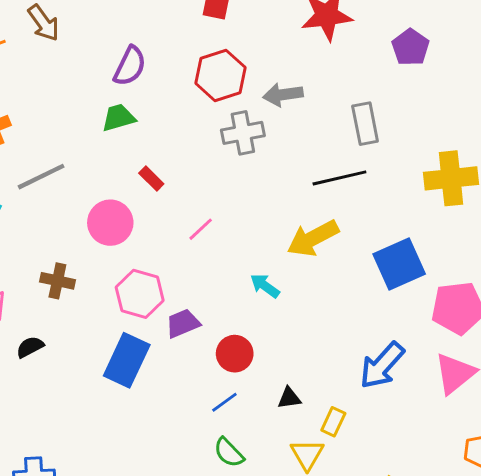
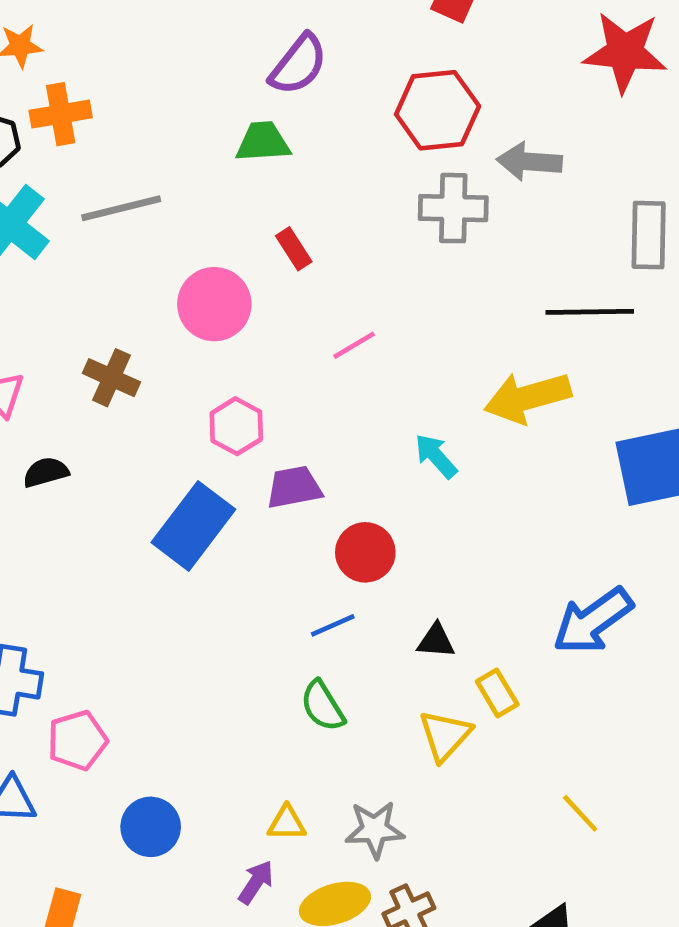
pink hexagon: (140, 294) -> (236, 426), size x0.7
yellow rectangle: (333, 422) -> (497, 693), turned -68

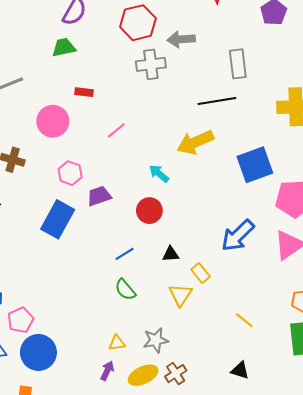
red rectangle: (294, 249) -> (84, 92), turned -42
red circle: (365, 552) -> (149, 211), moved
blue circle: (151, 827) -> (38, 352), moved, size x1.4

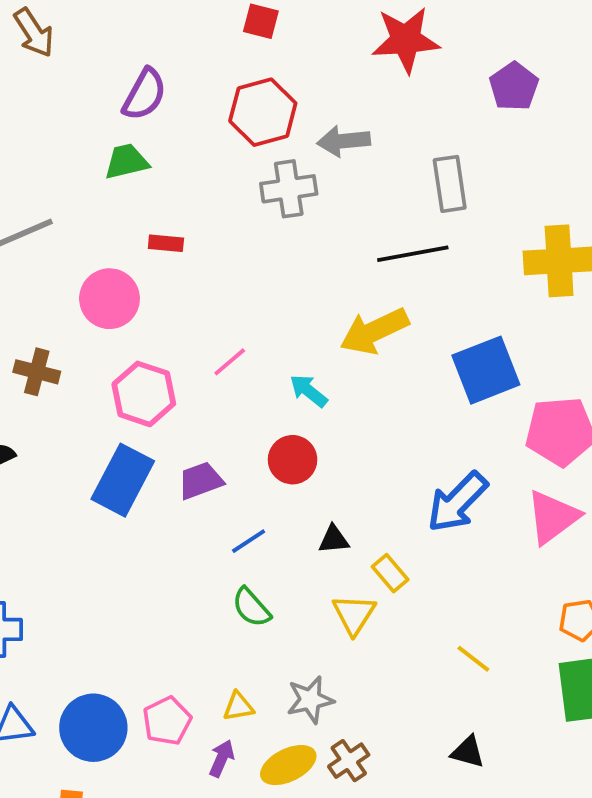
pink line: (116, 130) -> (230, 362), moved
pink hexagon: (70, 173) -> (144, 394), size x1.4
purple trapezoid: (99, 196) -> (201, 481), moved
pink pentagon: (20, 320) -> (167, 721), moved

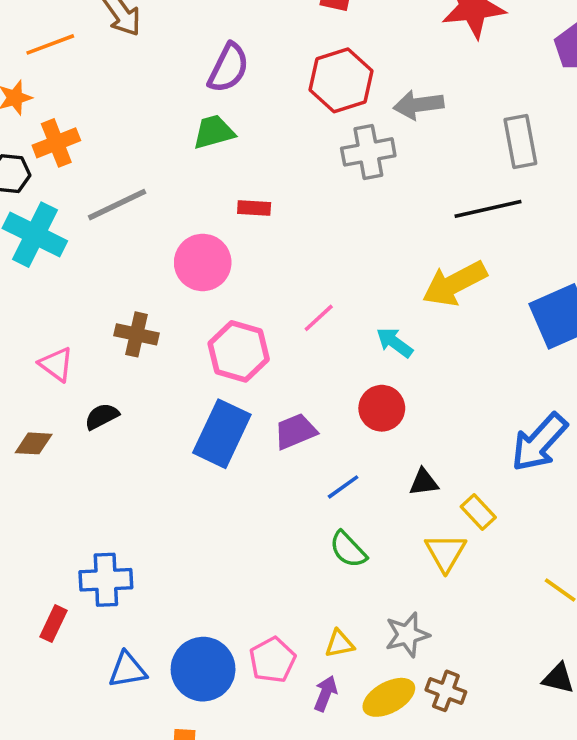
brown cross: (349, 761) -> (446, 691), turned -33

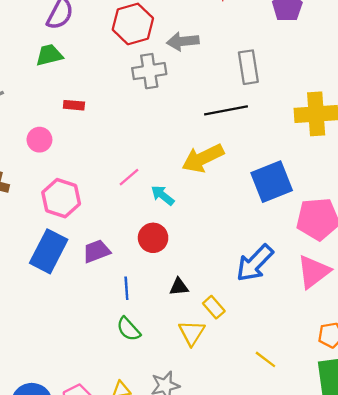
pink circle: (203, 262) -> (39, 140), size x0.7
pink line: (319, 318) -> (129, 177), moved
blue line: (343, 487) -> (126, 288), turned -60

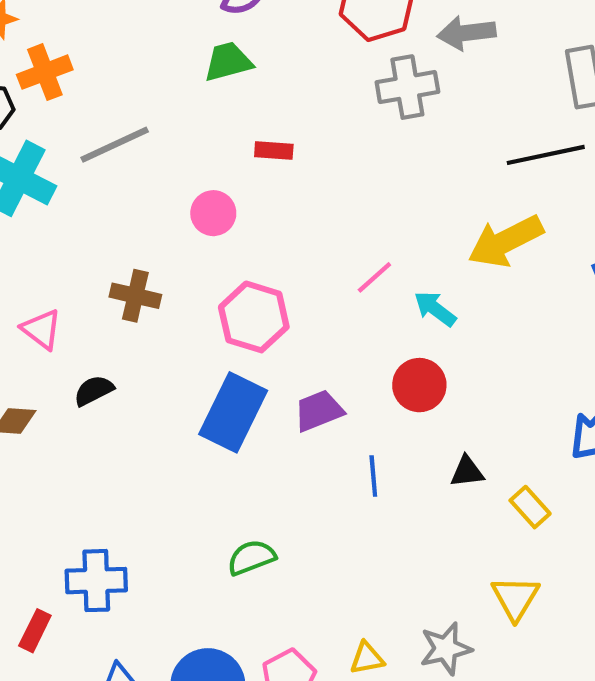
green semicircle: (128, 329) -> (251, 557), moved, turned 112
yellow triangle: (192, 333) -> (515, 598), moved

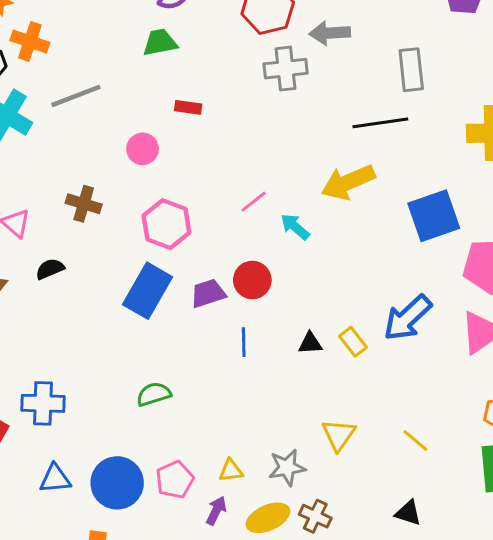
orange cross: (45, 72) -> (30, 41), turned 36
red circle: (419, 385) -> (252, 280), moved
yellow rectangle: (530, 507) -> (353, 342), moved

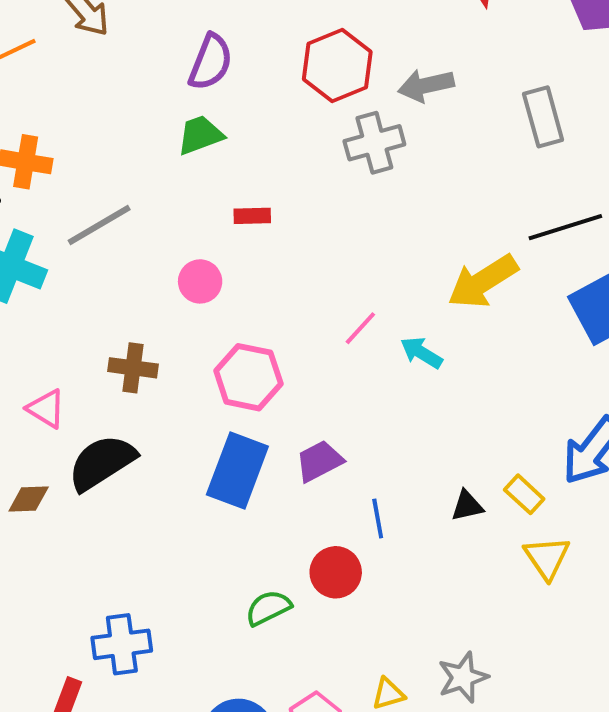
black line: (380, 123) -> (565, 227), moved
black semicircle: (50, 269) -> (102, 462), size x1.8
red circle: (252, 280) -> (336, 572), moved
yellow triangle: (339, 435) -> (547, 558), moved

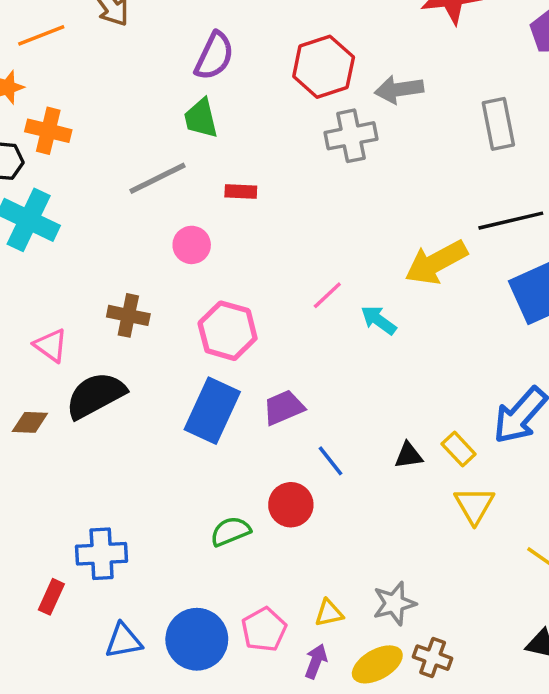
green trapezoid: (200, 135) -> (201, 118), turned -87
gray line: (99, 225) -> (158, 178), moved
blue line: (378, 519) -> (330, 461), turned -32

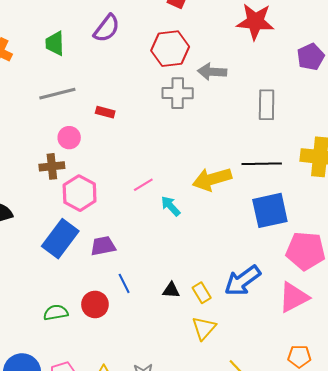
green trapezoid: (201, 118) -> (55, 43), moved
brown cross: (128, 315) -> (52, 166), moved, turned -30

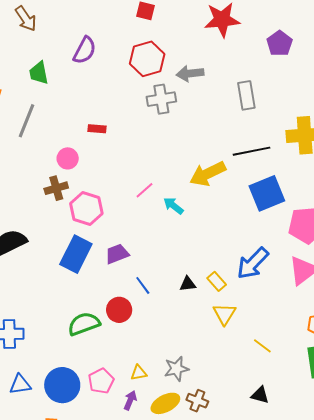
gray line: (57, 94) -> (26, 121), moved, turned -44
green semicircle: (56, 313) -> (84, 324), size x1.4

